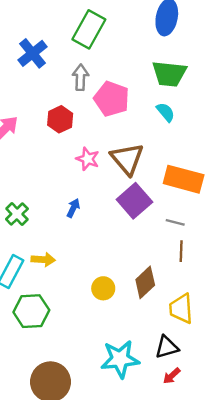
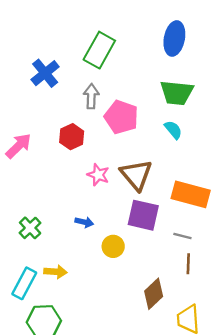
purple square: (134, 201) -> (143, 215), turned -36
blue arrow: (73, 208) -> (84, 222), turned 78
yellow circle: (103, 288) -> (113, 246), moved

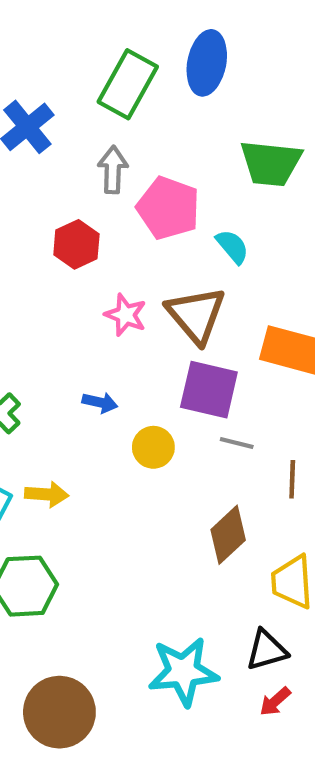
blue ellipse: (174, 38) -> (207, 63), moved
cyan semicircle: (173, 130) -> (232, 247), moved
gray line: (182, 236) -> (237, 443), moved

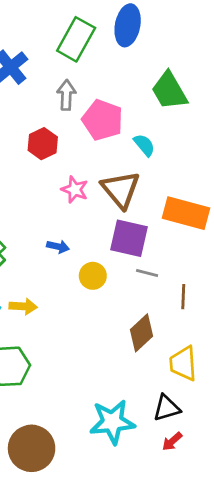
green trapezoid: (271, 163) -> (169, 91), turned 54

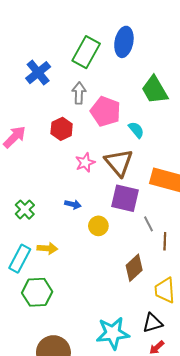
pink star: (75, 190) -> (85, 163), turned 30
gray line: (147, 273) -> (148, 224), moved, turned 49

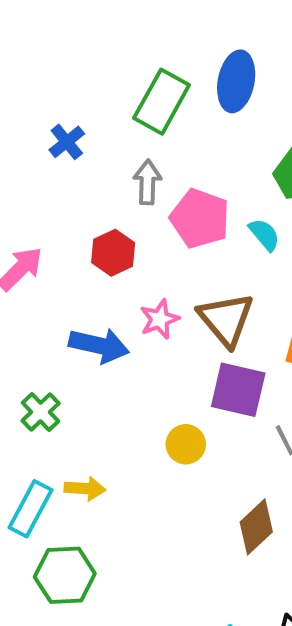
blue cross: (38, 73) -> (67, 142), size x0.7
cyan semicircle: (136, 130) -> (264, 235), moved
blue arrow: (73, 204) -> (99, 345), moved, size x1.8

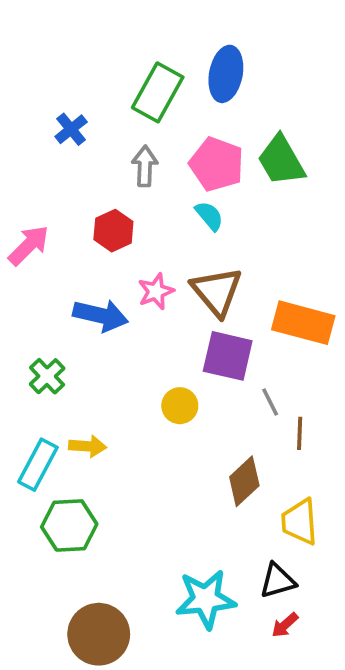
pink pentagon: (200, 218) -> (217, 164), moved
cyan semicircle: (264, 235) -> (209, 216), moved

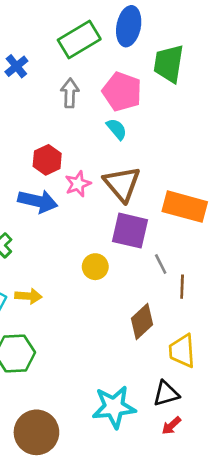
green rectangle: (158, 92) -> (79, 40), turned 30
green trapezoid: (281, 161) -> (169, 64), moved, turned 39
red hexagon: (113, 231) -> (47, 160), moved

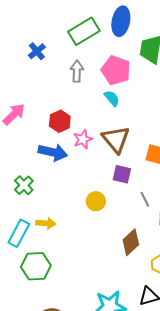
purple square: (130, 231) -> (122, 174), size x0.7

